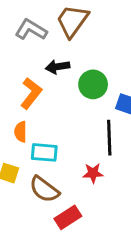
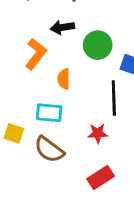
orange semicircle: (21, 132) -> (64, 79), moved
red rectangle: (68, 217) -> (101, 177), moved

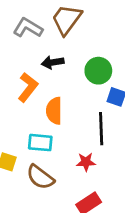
green circle: (98, 45) -> (98, 71), moved
orange semicircle: (64, 79) -> (54, 111), size x1.4

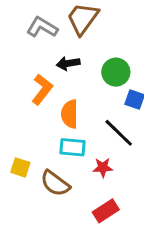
black line: (101, 129) -> (119, 133), turned -44
cyan rectangle: (40, 143) -> (72, 147), moved

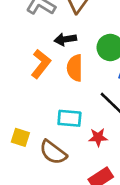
orange semicircle: (70, 114) -> (75, 68), moved

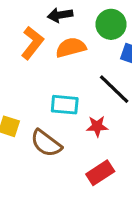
orange semicircle: (75, 68) -> (71, 48), turned 75

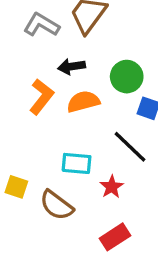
red star: (97, 126) -> (112, 187), turned -30

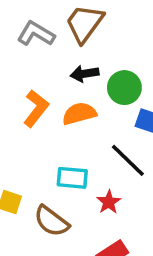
black arrow: (72, 67) -> (84, 74), moved

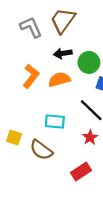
gray L-shape: (36, 34) -> (31, 27), turned 35
red star: (109, 202) -> (90, 137), moved

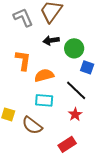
orange L-shape: (31, 76) -> (23, 60), turned -30
orange semicircle: (59, 80) -> (44, 75), moved

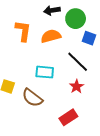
orange semicircle: (44, 75) -> (51, 36), moved

